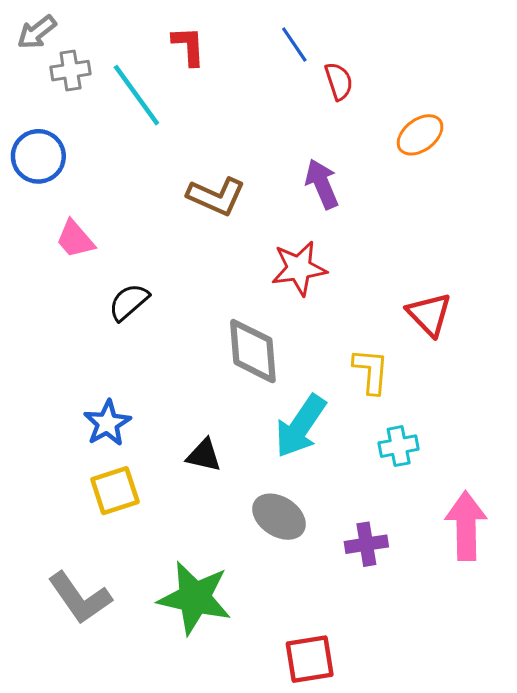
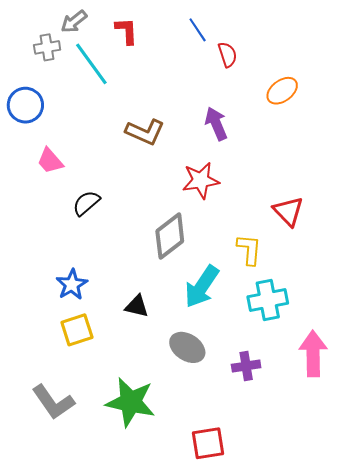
gray arrow: (37, 32) -> (74, 22), moved
gray diamond: (253, 351) -> (170, 236), turned 57
cyan cross: (399, 446) -> (268, 300), size x1.5

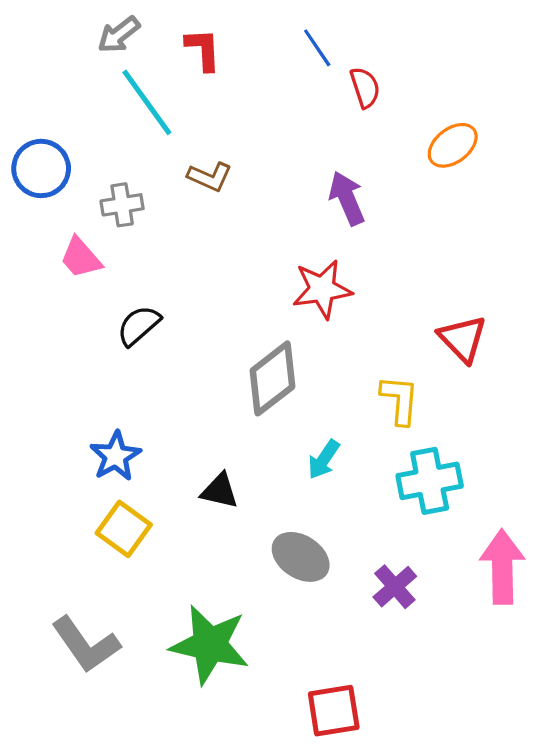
gray cross: (47, 47) -> (122, 205), moved
brown L-shape: (145, 132) -> (210, 177), moved, size x0.7
cyan arrow: (202, 287) -> (324, 459), size x0.6
yellow square: (77, 330) -> (124, 529), turned -36
purple cross: (246, 366) -> (395, 587), turned -32

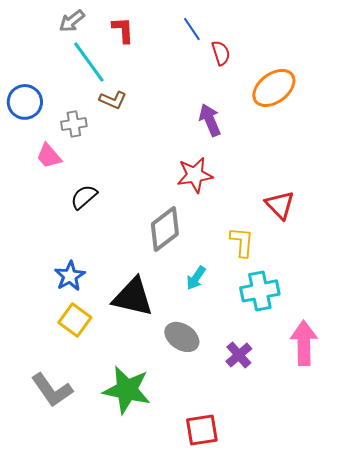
orange ellipse: (453, 145) -> (274, 88), size x1.4
brown L-shape: (210, 177) -> (113, 100), moved
black triangle: (220, 491) -> (133, 297), size x1.8

